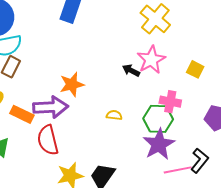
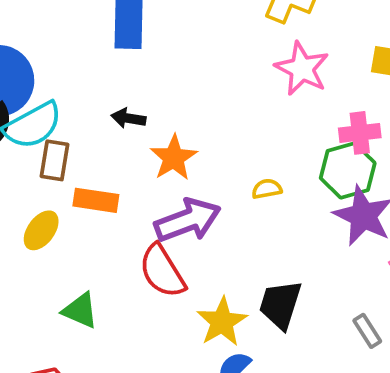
black arrow: (131, 70) -> (129, 118), moved
purple arrow: (51, 107) -> (188, 220), moved
orange rectangle: (22, 114) -> (96, 200), moved

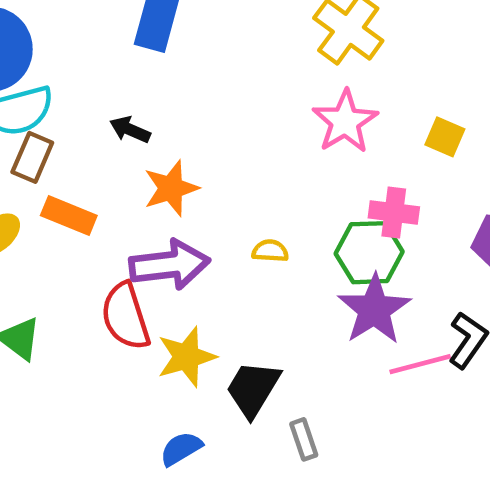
yellow star: (222, 322) -> (186, 357), moved
gray rectangle: (367, 331) -> (304, 439), moved

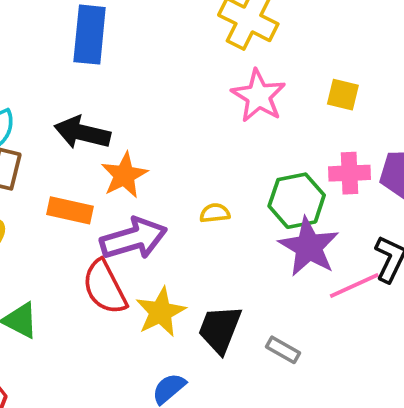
black arrow: (130, 130) -> (82, 133), size x1.6
pink cross: (394, 212) -> (349, 173), moved
orange rectangle: (69, 216) -> (70, 210), moved
gray rectangle: (304, 439) -> (283, 350), moved, turned -32

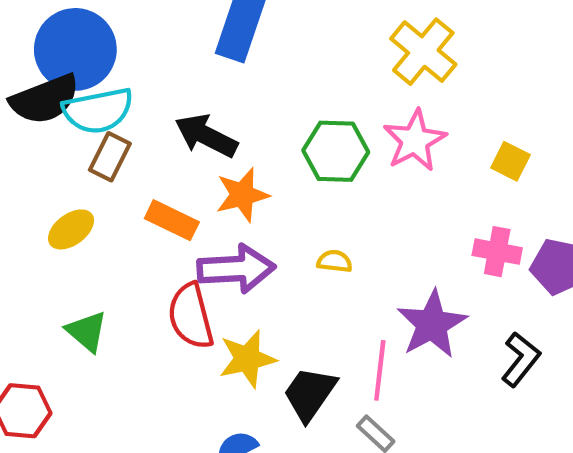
green hexagon: (297, 201) -> (336, 151), moved
pink line: (354, 286) -> (380, 370), moved, turned -72

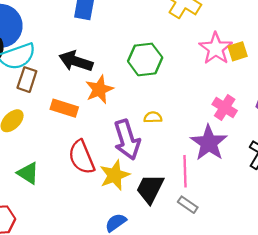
pink star: (415, 140) -> (216, 48), moved
yellow square: (510, 161) -> (238, 51), turned -36
pink cross: (497, 252) -> (225, 108), moved, turned 30
purple arrow: (236, 269) -> (127, 140), moved, turned 84

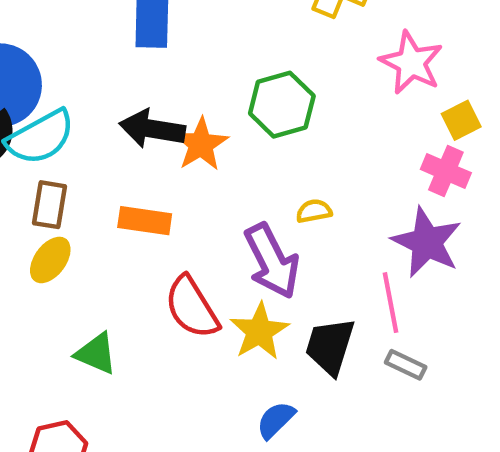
yellow square: (238, 51) -> (461, 120), moved
brown rectangle: (27, 80) -> (49, 205), moved
orange star: (99, 89) -> (201, 144), moved

